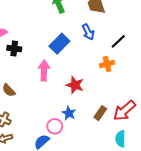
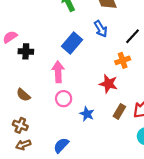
red star: (75, 85) -> (108, 84), moved
pink circle: (55, 126) -> (64, 99), moved

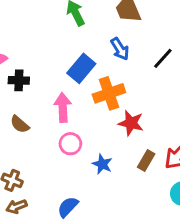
orange cross: (123, 60) -> (109, 93), moved, size x1.5
brown semicircle: (23, 95) -> (20, 124), moved

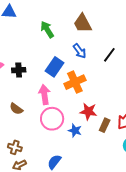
black cross: (19, 80) -> (19, 70), moved
red star: (131, 123) -> (88, 111), moved
pink circle: (70, 144) -> (52, 119), size x1.5

